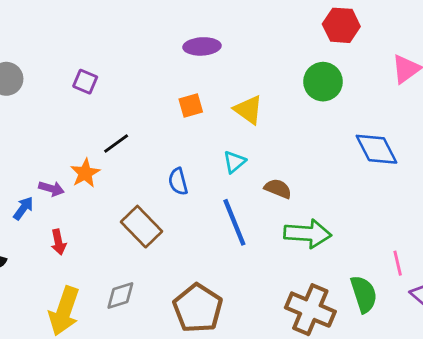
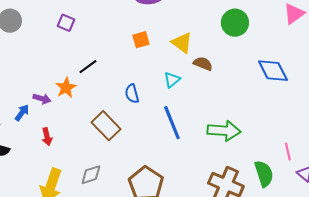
brown semicircle: (278, 189) -> (203, 64), moved

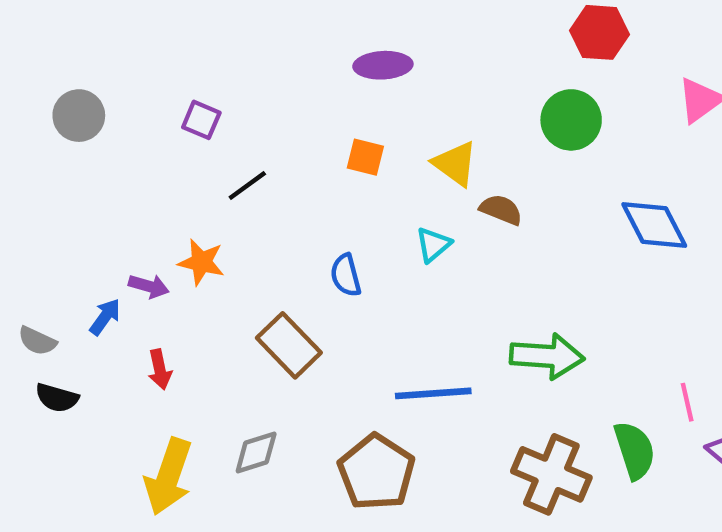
orange square: (141, 40) -> (365, 157), turned 30
black line: (88, 67) -> (247, 186), moved
orange star: (66, 88) -> (201, 262), turned -30
blue line: (172, 123) -> (433, 393), moved, turned -72

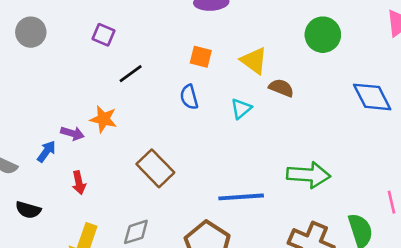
blue semicircle: (346, 275) -> (189, 97), moved
black semicircle: (57, 398) -> (28, 210), moved

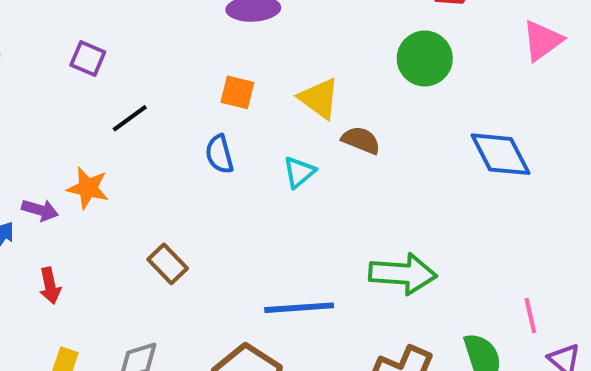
brown rectangle: (155, 168) -> (168, 264), size x0.7

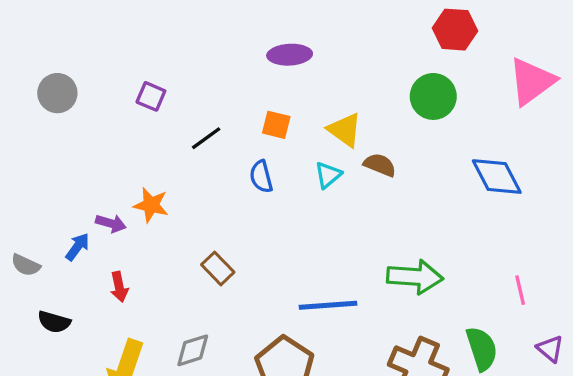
pink triangle: (542, 41) -> (532, 81), size x1.4
black line: (130, 118) -> (206, 138), moved
cyan triangle: (299, 172) -> (328, 175), moved
pink line: (530, 316) -> (520, 290), moved

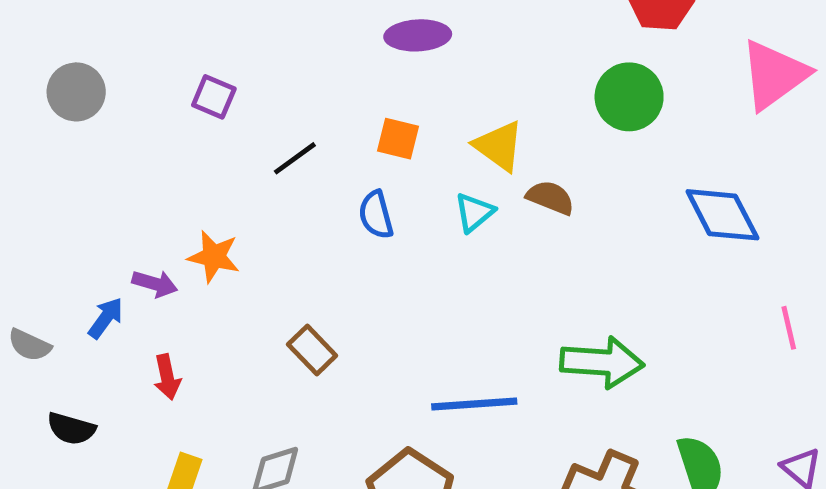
pink line: (520, 290) -> (789, 328), moved

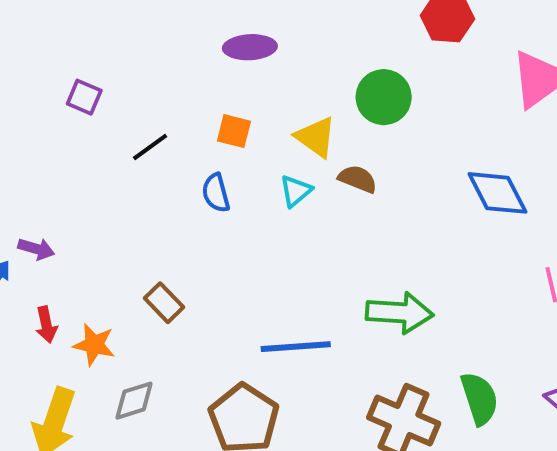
green circle: (629, 97) -> (384, 97), moved
orange star: (214, 257) -> (94, 345), moved

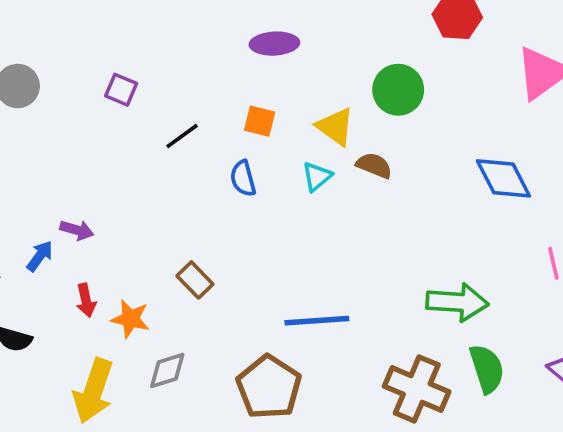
green arrow: (400, 313) -> (457, 302), moved

